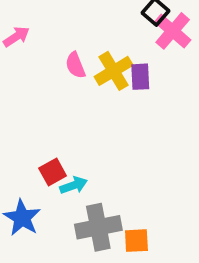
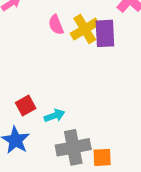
purple rectangle: (140, 77) -> (105, 33), size x1.4
red square: (53, 172) -> (26, 106), moved

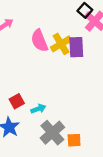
pink semicircle: (56, 25) -> (39, 41), size x1.5
gray cross: (73, 147) -> (52, 133), turned -30

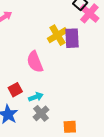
pink semicircle: (39, 41) -> (35, 62), moved
gray cross: (52, 133) -> (41, 113), moved, size x0.7

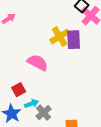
pink semicircle: (35, 62) -> (38, 63), turned 140
cyan arrow: (36, 97) -> (32, 104), moved

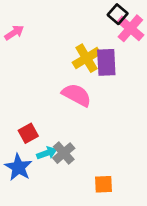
pink semicircle: (38, 63) -> (77, 95), moved
gray cross: (44, 113) -> (64, 153), moved

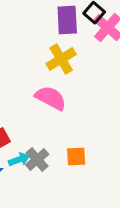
purple rectangle: (106, 62) -> (67, 20), moved
orange square: (103, 184) -> (76, 156), moved

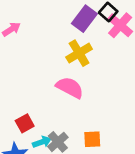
purple rectangle: (67, 20) -> (84, 19), turned 40

